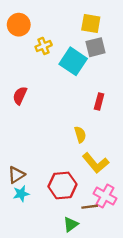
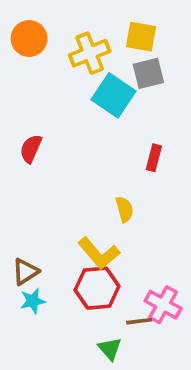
yellow cross: (44, 46) -> (90, 53), moved, size x1.5
yellow L-shape: (96, 163) -> (99, 253), moved
green triangle: (71, 224) -> (110, 349), turned -35

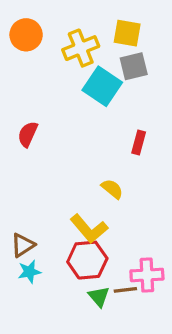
yellow semicircle: (125, 209) -> (112, 189), turned -35
pink cross: (163, 305) -> (147, 275), turned -32
green triangle: (110, 349) -> (99, 297), moved

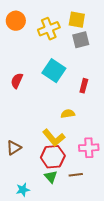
cyan square: (102, 86) -> (54, 71), moved
yellow semicircle: (112, 189) -> (68, 114), turned -48
cyan star: (29, 272) -> (23, 190), moved
pink cross: (147, 275) -> (89, 148), moved
green triangle: (99, 297) -> (51, 177), moved

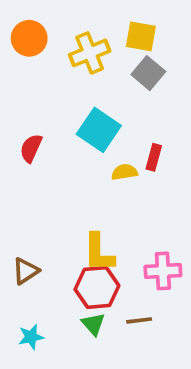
gray square: (81, 40) -> (148, 73), turned -36
yellow semicircle: (68, 114) -> (124, 172), moved
yellow L-shape: (54, 138) -> (99, 253), turned 40
cyan star: (23, 190) -> (31, 337), moved

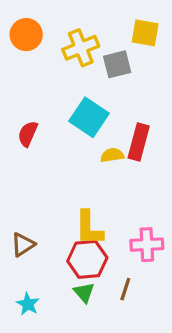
yellow square: (141, 36) -> (145, 33), moved
gray square: (148, 73) -> (117, 64), moved, turned 36
red rectangle: (154, 157) -> (139, 142), size x1.5
brown line: (139, 320) -> (125, 289), turned -65
cyan star: (31, 337) -> (28, 304), turned -30

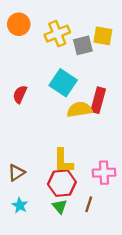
yellow square: (145, 33) -> (103, 36), moved
yellow semicircle: (112, 155) -> (79, 110), size x1.5
cyan star: (28, 304) -> (20, 205), moved

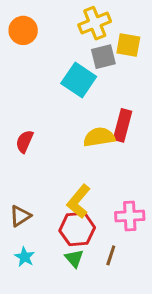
yellow cross: (57, 34) -> (95, 23), moved
cyan square: (63, 83) -> (79, 80), moved
red semicircle: (20, 94) -> (25, 141), moved
yellow L-shape: (63, 161) -> (79, 201), turned 40

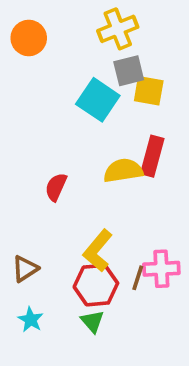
yellow square: (128, 45) -> (149, 91), moved
red semicircle: (25, 141) -> (56, 187), moved
brown line: (111, 255) -> (138, 278), moved

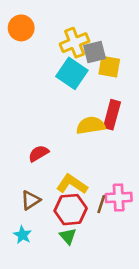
yellow cross: (118, 29) -> (75, 43), moved
red semicircle: (56, 187) -> (39, 153), moved, turned 35
yellow L-shape: (98, 251) -> (72, 184), turned 84
brown triangle: (25, 269) -> (31, 200), moved

